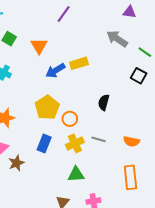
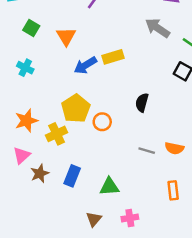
gray line: (99, 139) -> (147, 151), moved
blue rectangle: (44, 143) -> (72, 176), moved
yellow cross: (75, 143) -> (57, 134), moved
orange rectangle: (130, 177) -> (173, 190), size x0.7

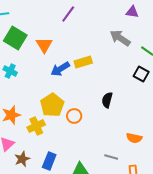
green square: (31, 28) -> (15, 38), size x1.6
gray line: (147, 151) -> (111, 157), moved

